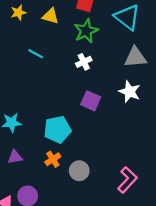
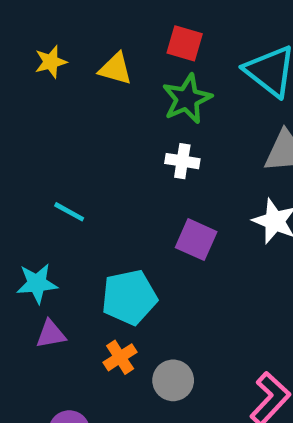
cyan line: (36, 54) -> (69, 212), moved
white cross: (84, 62) -> (182, 161), turned 35
purple triangle: (15, 157) -> (51, 334), moved

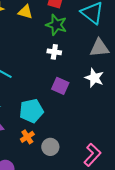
green star: (187, 99) -> (56, 25), turned -30

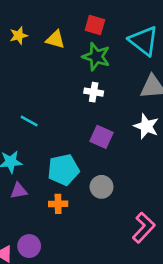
orange cross: (27, 137) -> (58, 204), turned 32
gray circle: (50, 147) -> (102, 187), moved

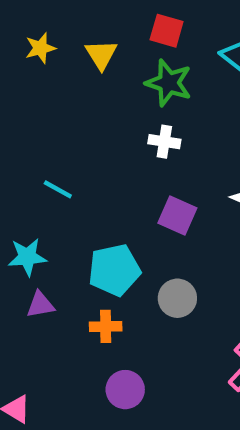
yellow triangle: (55, 39) -> (101, 55), turned 42
purple circle: (29, 246) -> (125, 390), moved

